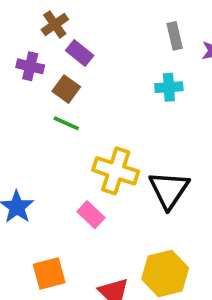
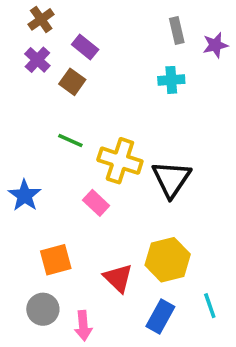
brown cross: (55, 24) -> (41, 19), moved
purple cross: (30, 66) -> (37, 60), turned 30
green line: (66, 123) -> (70, 140), moved

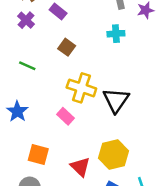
brown square: (72, 82) -> (67, 47), moved
green line: (70, 140) -> (27, 66), moved
orange square: (56, 260) -> (38, 154), turned 30

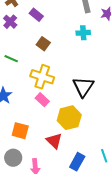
yellow cross: (81, 88) -> (42, 77), moved
yellow hexagon: (114, 154) -> (69, 118), moved

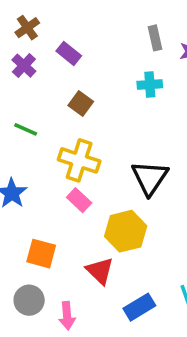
blue rectangle: (77, 162) -> (139, 307), turned 30

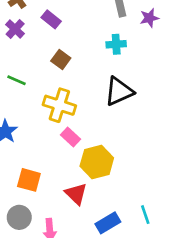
black triangle: (150, 178) -> (119, 91), moved, turned 32
pink rectangle: (79, 200) -> (70, 137), moved

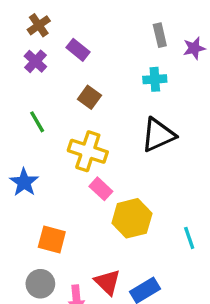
green line: (16, 80) -> (37, 122), turned 36
red triangle: (76, 194) -> (107, 282), moved
cyan line: (145, 215) -> (189, 238), moved

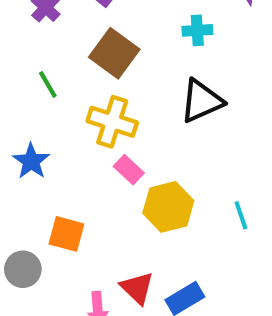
brown square: (89, 97) -> (114, 53), size x1.6
cyan line: (189, 238) -> (241, 215), moved
gray circle: (40, 284) -> (23, 269), moved

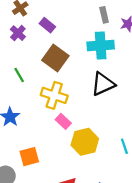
cyan cross: (197, 30) -> (101, 45), size x1.6
orange square: (66, 234) -> (29, 157), turned -30

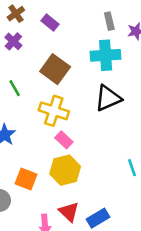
purple rectangle: (47, 25) -> (50, 22), moved
yellow hexagon: (85, 142) -> (65, 170), moved
orange square: (29, 157) -> (26, 179), turned 36

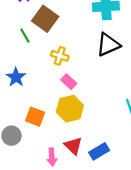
brown square: (55, 69) -> (45, 19), moved
yellow cross: (54, 111) -> (60, 56), size x0.7

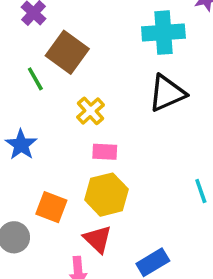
yellow cross: (60, 56) -> (90, 111), turned 30
pink rectangle: (69, 82) -> (105, 152), turned -40
red triangle: (73, 146) -> (98, 239), moved

